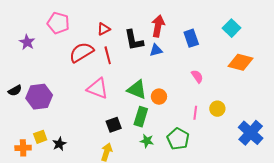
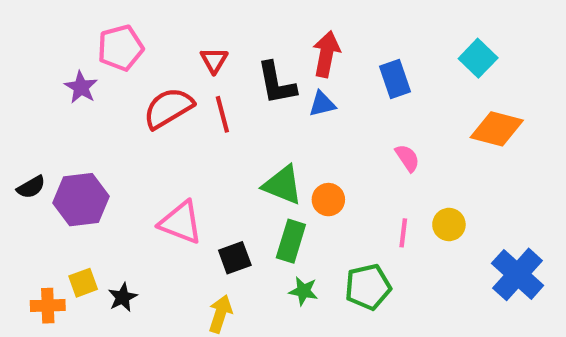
pink pentagon: (58, 23) -> (121, 48), turned -30
red triangle: (104, 29) -> (214, 60), turned -32
purple star: (27, 42) -> (81, 87), moved
pink triangle: (98, 88) -> (181, 222), moved
green pentagon: (178, 139) -> (368, 287), turned 30

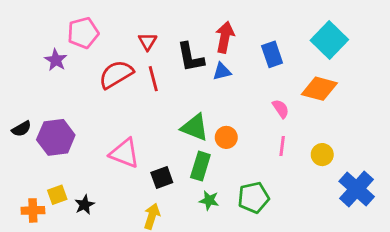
cyan square: (478, 58) -> (329, 40), size x1.4
orange diamond: (497, 129) -> (319, 89), moved
yellow circle: (449, 225) -> (322, 155), moved
pink line: (403, 233) -> (282, 146), moved

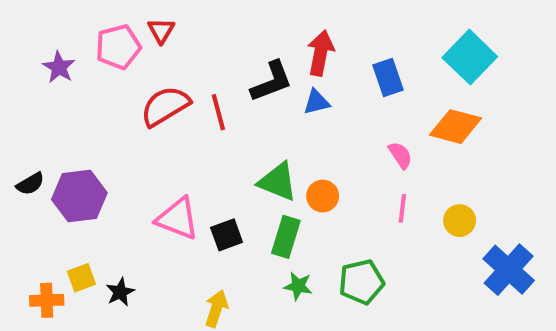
red triangle: (147, 41) -> (161, 30), moved
black L-shape: (190, 57) -> (272, 82), turned -100
purple star: (56, 60) -> (59, 67), moved
black square: (162, 177) -> (227, 235), moved

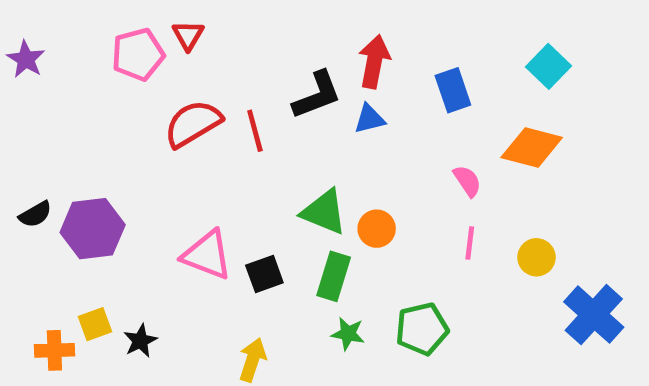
cyan square: (470, 57) -> (548, 66), size x0.7
purple star: (59, 67) -> (26, 59), moved

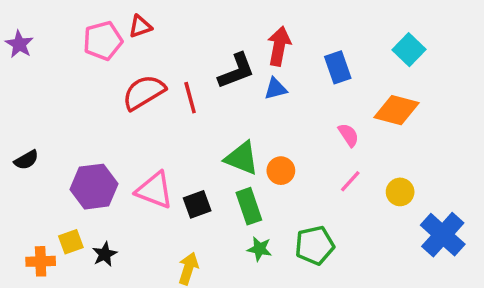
red triangle: (188, 35) -> (140, 26), turned 40
purple hexagon: (93, 229) -> (94, 187), moved
pink line: (470, 243) -> (350, 181), turned 35
green rectangle: (334, 276) -> (249, 206), turned -36

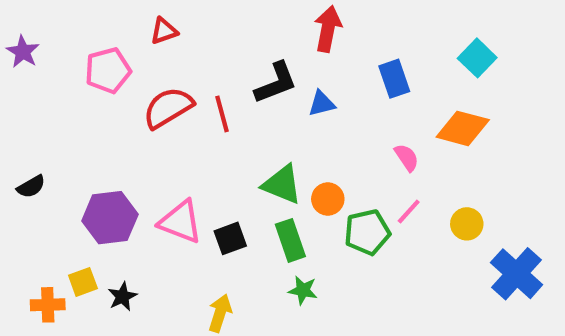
pink pentagon: (103, 41) -> (108, 70), moved
red arrow: (279, 46) -> (328, 29), moved
green pentagon: (315, 245) -> (367, 232), moved

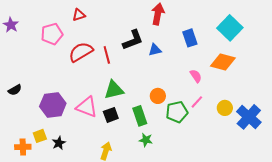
cyan square: (477, 58) -> (230, 28), size x1.4
green triangle: (282, 184) -> (114, 90), moved, turned -35
blue cross: (517, 274) -> (249, 117), moved

